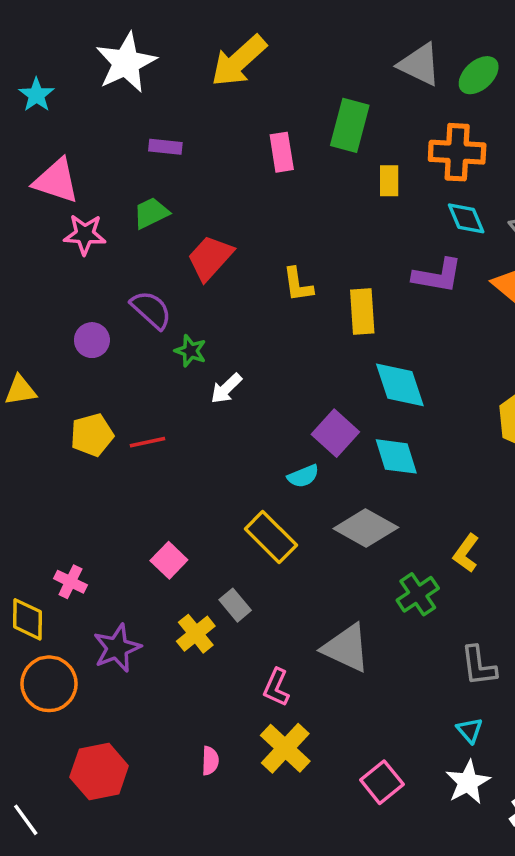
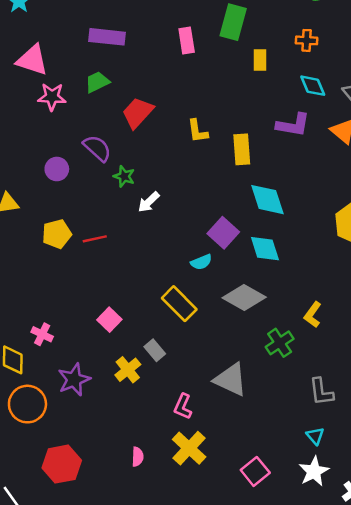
purple rectangle: (165, 147) -> (107, 37), size x1.6
orange cross: (457, 152) -> (307, 40), size x0.6

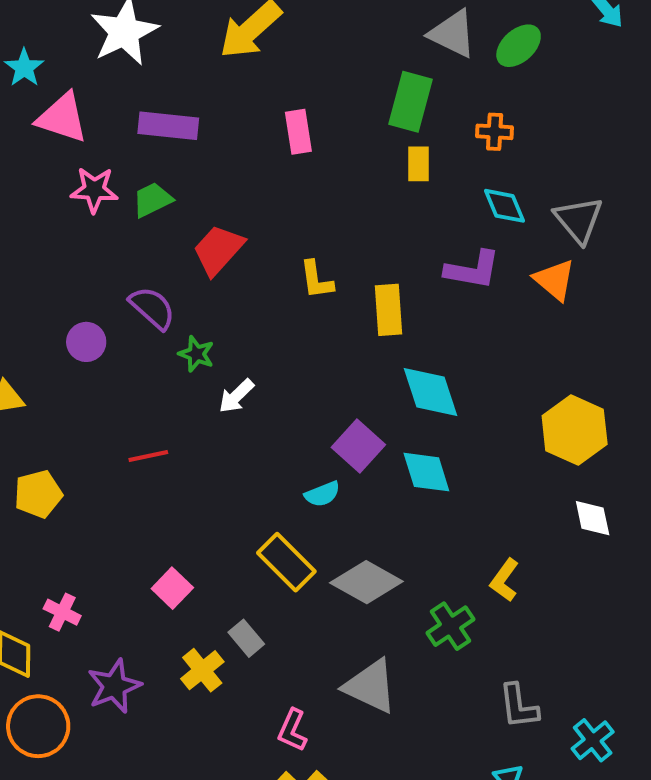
green rectangle: (233, 22) -> (410, 102), moved
pink triangle: (32, 60) -> (62, 118), moved
pink star: (52, 97) -> (94, 190), moved
yellow pentagon: (57, 234) -> (38, 494), moved
gray diamond: (244, 298) -> (366, 582), moved

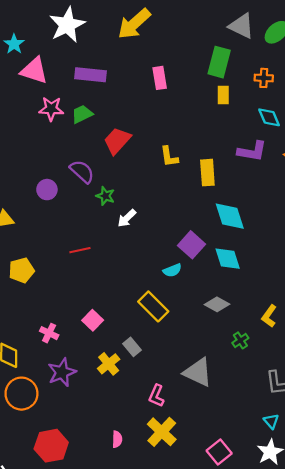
gray diamond: (366, 582) -> (217, 304), moved, size x0.7
pink cross: (62, 612) -> (49, 333), moved
green cross: (450, 626) -> (240, 340), size x0.7

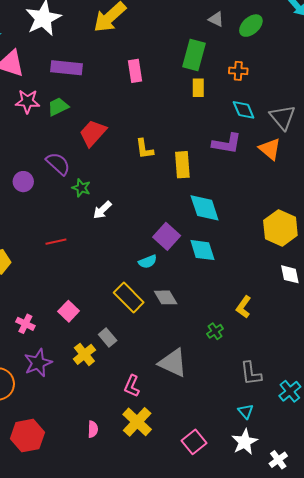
gray triangle: (241, 26) -> (216, 19), size x0.6
gray diamond: (217, 304) -> (166, 297), moved, turned 30

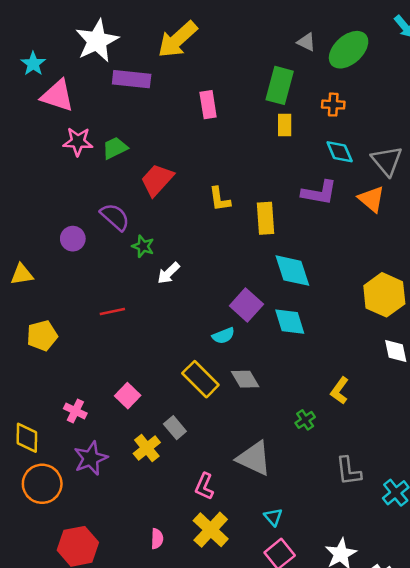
green ellipse: (251, 26) -> (349, 50), size x1.4
purple rectangle: (66, 68) -> (132, 79), moved
cyan triangle: (246, 411) -> (273, 517), moved

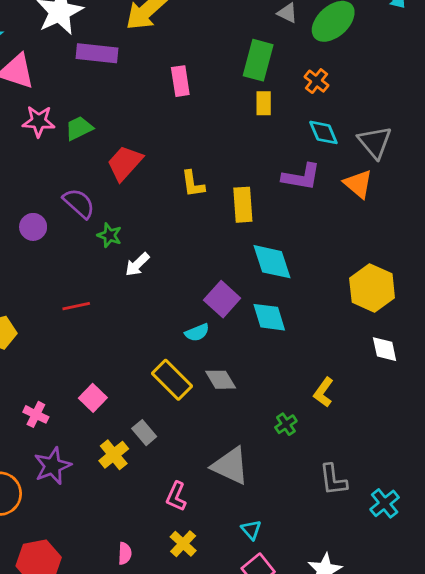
orange cross: (333, 105) -> (317, 81), turned 35
yellow cross: (211, 530) -> (183, 544), size x0.7

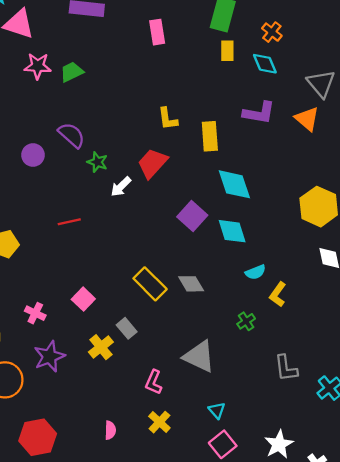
cyan diamond: (323, 132) -> (265, 64), moved
red trapezoid: (125, 163) -> (152, 163), moved
cyan semicircle: (197, 332) -> (255, 272), moved

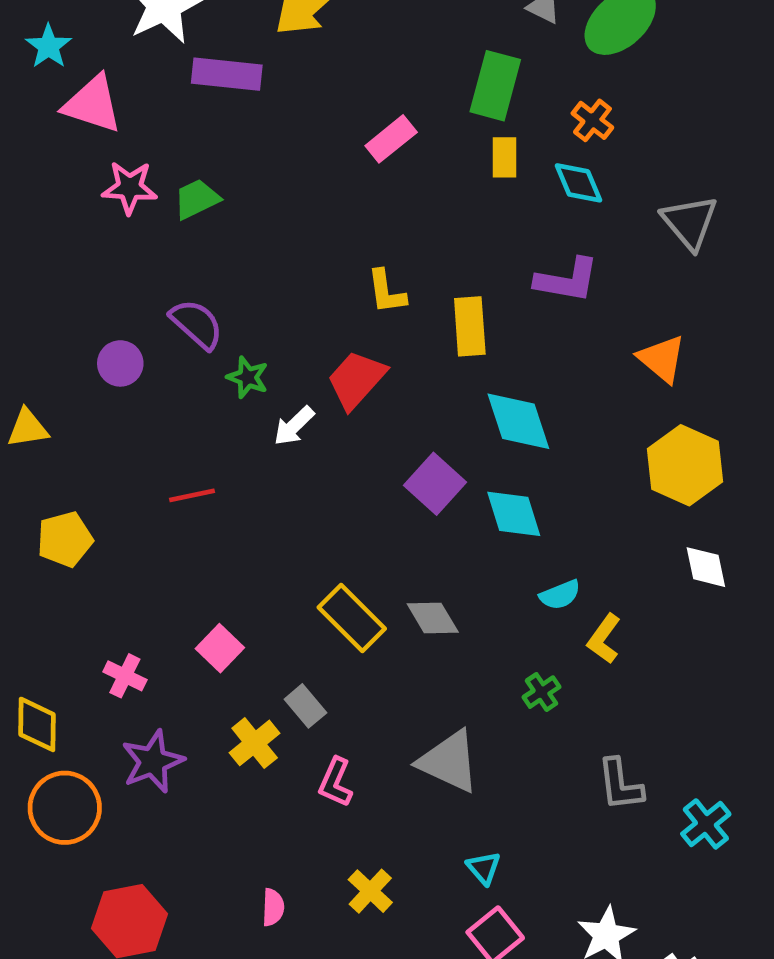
pink rectangle: (157, 32) -> (391, 139), moved, turned 60
orange triangle: (307, 119) -> (662, 359), moved
pink L-shape: (154, 382) -> (336, 782), moved

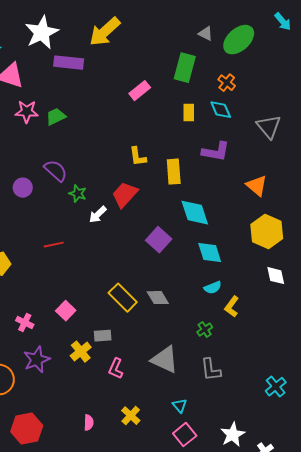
yellow rectangle: (504, 157) -> (189, 113), moved
cyan diamond: (514, 514) -> (210, 253), moved
gray rectangle: (305, 706) -> (103, 336), turned -54
gray L-shape: (620, 785) -> (211, 370), moved

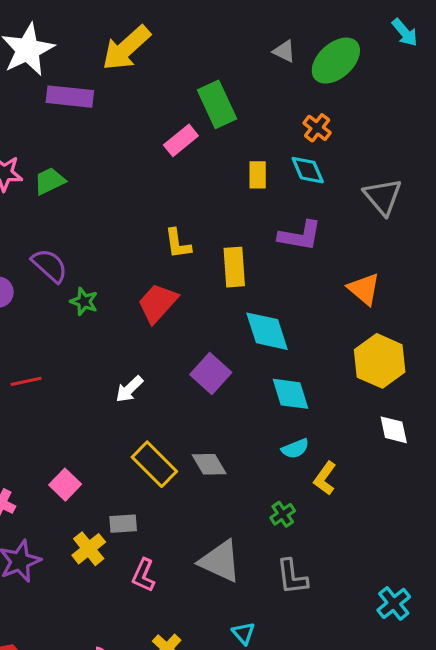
green rectangle: (185, 68) -> (217, 104), moved, turned -40
white arrow: (98, 215) -> (129, 389), moved
red line: (54, 245) -> (26, 381), moved

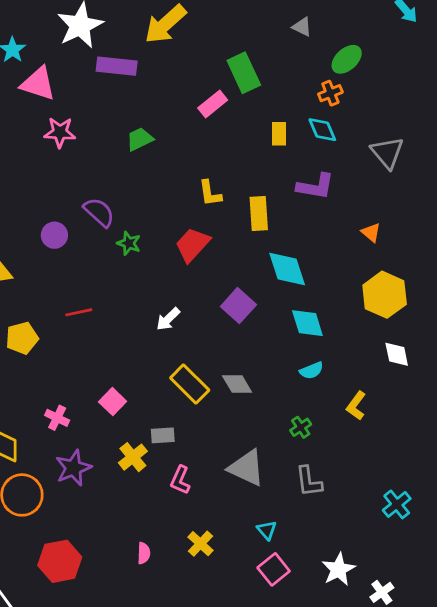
green ellipse: (336, 61) -> (347, 59), moved, size x0.7
orange cross: (317, 128) -> (330, 93), turned 30
green trapezoid: (50, 181) -> (140, 139), moved
orange triangle: (364, 289) -> (371, 232), size x0.7
yellow L-shape: (325, 478) -> (356, 406), moved

